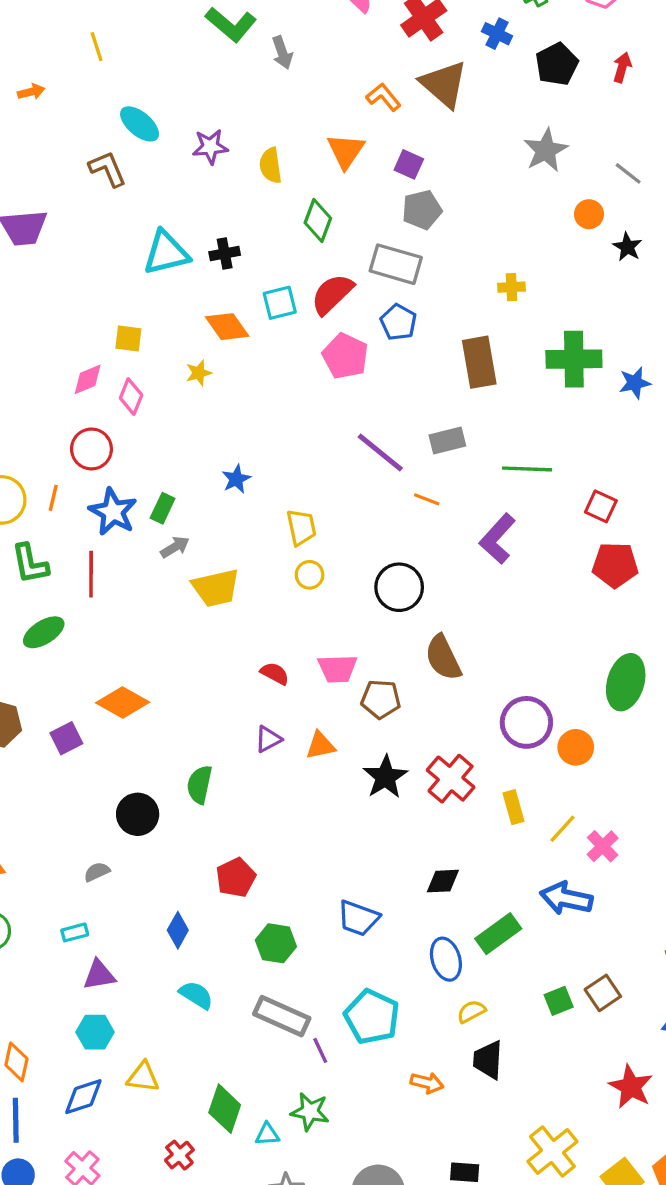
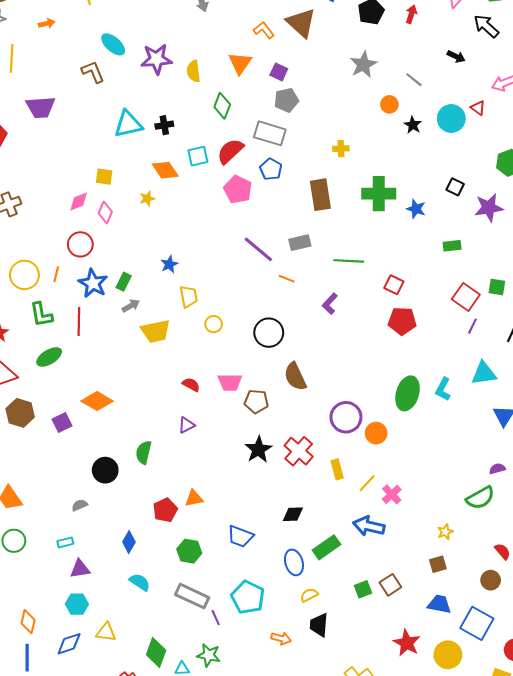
purple star: (210, 147) -> (157, 59), size x1.4
blue star: (635, 383) -> (416, 209), turned 30
yellow trapezoid: (301, 527) -> (189, 297), moved
purple L-shape: (497, 539) -> (330, 304), size x0.7
orange triangle: (320, 745) -> (194, 498), moved

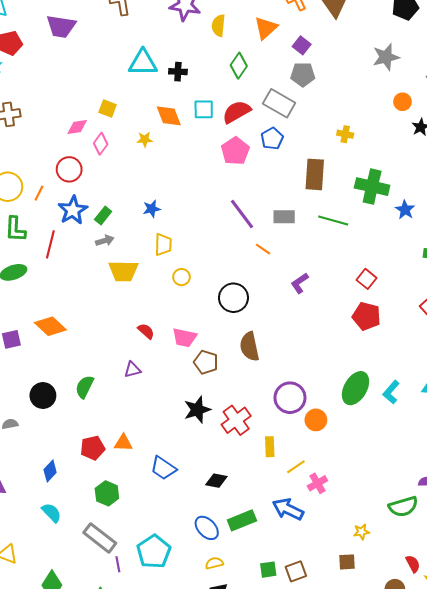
green line: (349, 261) -> (333, 220), moved
blue trapezoid: (240, 536) -> (163, 468), moved
blue ellipse: (294, 562) -> (207, 528), turned -40

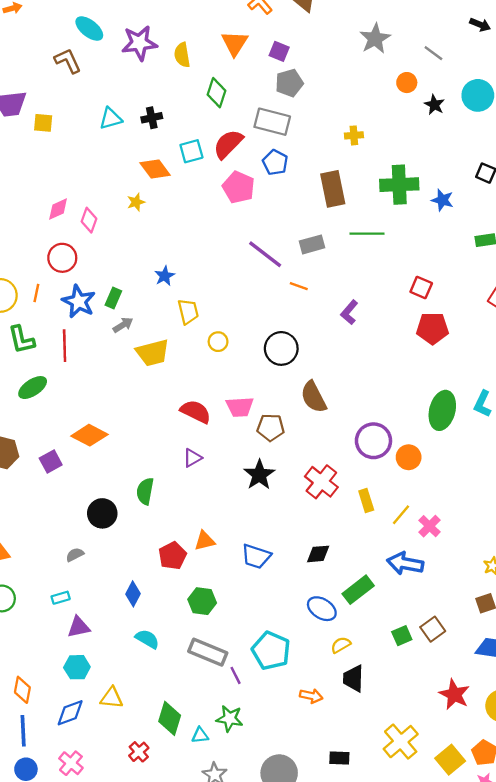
cyan triangle: (143, 63) -> (111, 119), size x0.7
yellow square: (108, 108) -> (43, 123), moved
red semicircle: (146, 331) -> (196, 412), size x1.5
black star: (197, 410) -> (259, 475), moved

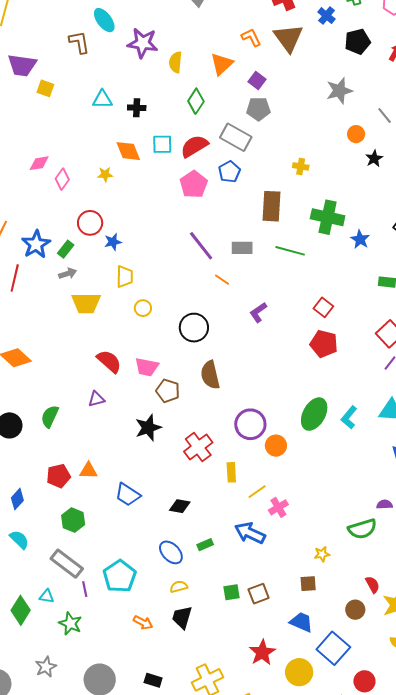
red circle: (62, 258) -> (90, 223), moved
green rectangle: (358, 590) -> (205, 545), size x0.6
cyan triangle: (200, 735) -> (47, 596), moved

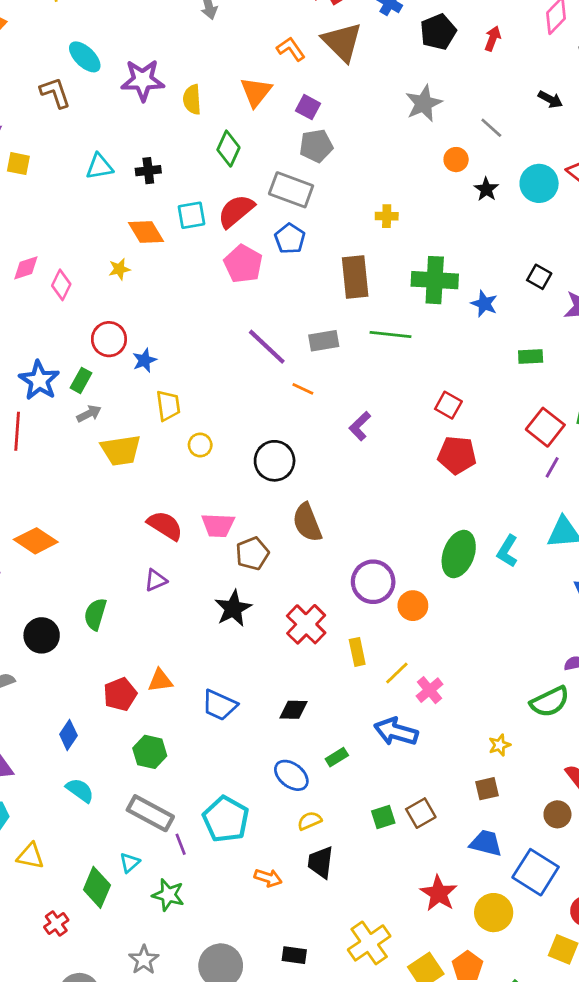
brown pentagon: (168, 391) -> (252, 553), turned -30
cyan triangle: (47, 596) -> (130, 863), turned -42

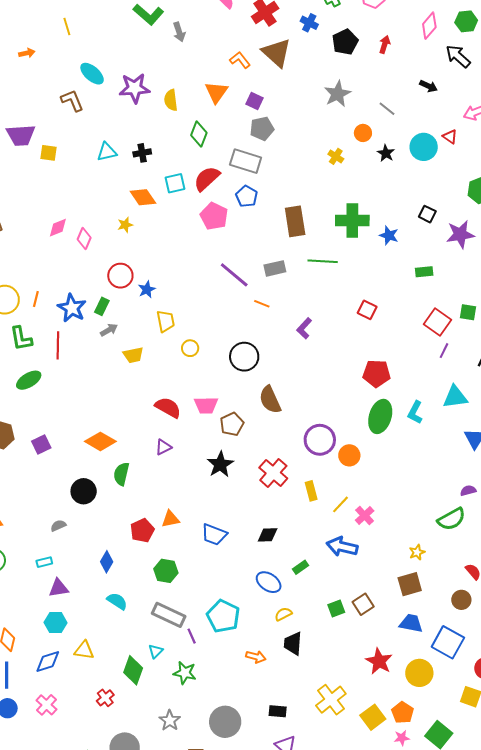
yellow cross: (387, 216) -> (336, 156), moved, turned 35
yellow trapezoid: (121, 450) -> (133, 355), size x0.7
red pentagon: (457, 455) -> (377, 373), moved
orange diamond: (36, 541) -> (100, 441), moved
brown square: (487, 789) -> (410, 584), size x1.4

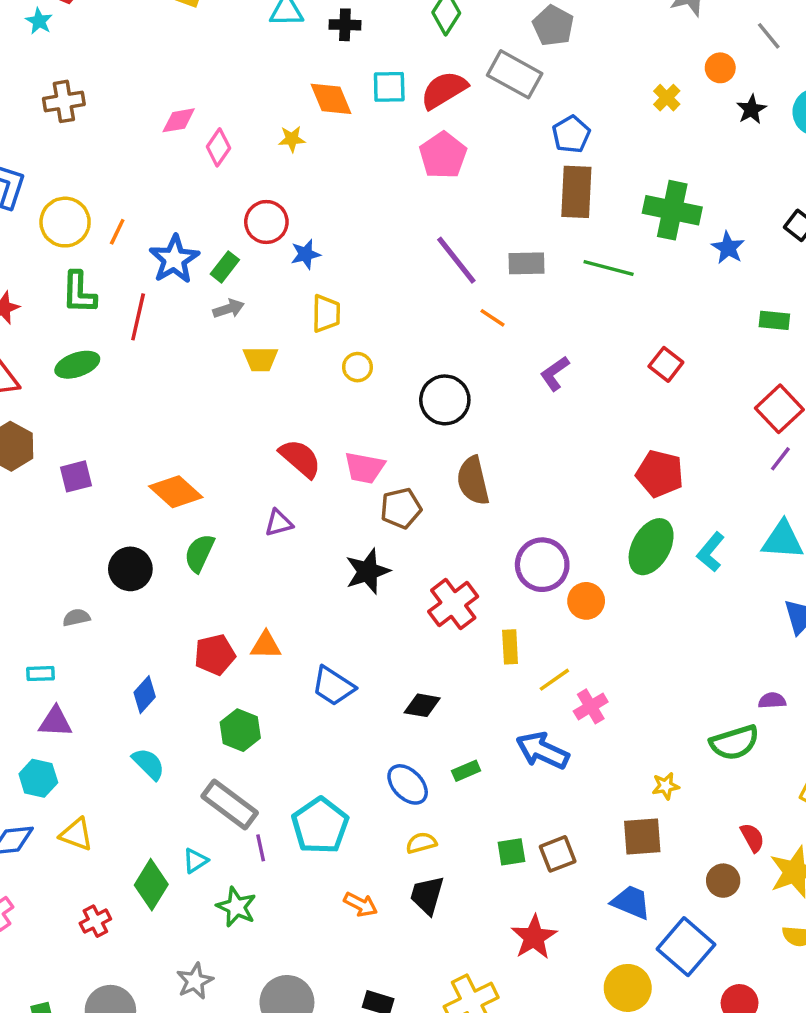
gray pentagon: (262, 129) -> (553, 26), turned 30
blue pentagon: (247, 196) -> (571, 134), moved
red star: (379, 661) -> (534, 937), moved

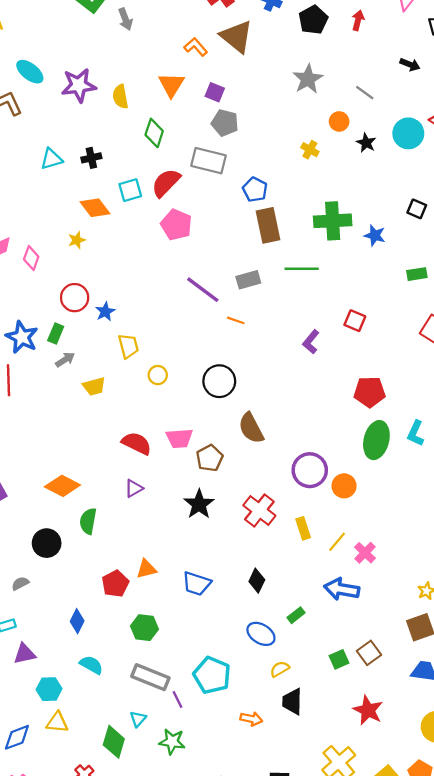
purple L-shape: (555, 373) -> (311, 342), moved
black diamond: (422, 705) -> (257, 581), turned -60
cyan hexagon: (38, 778) -> (49, 689), moved

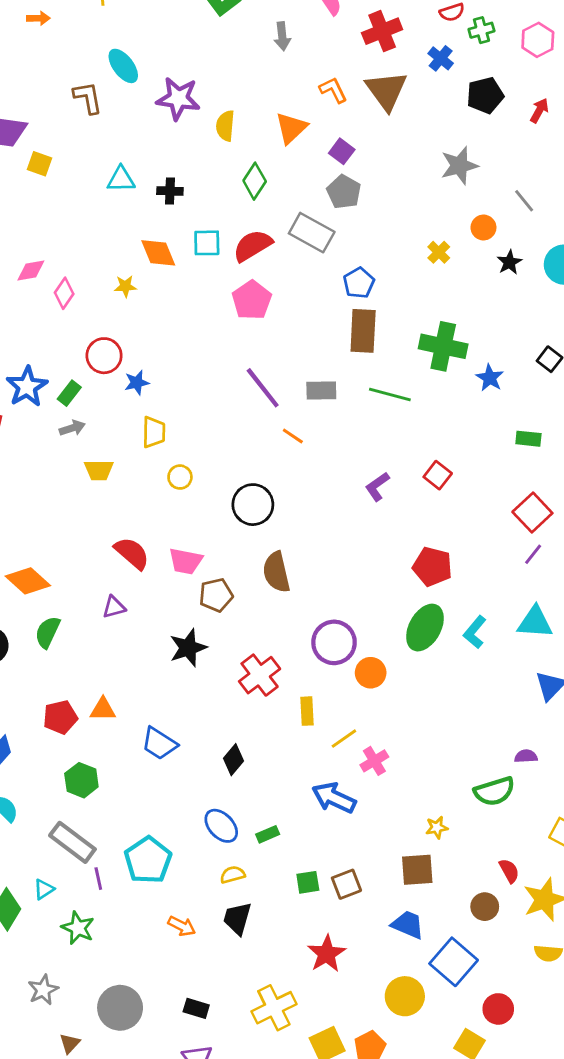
gray arrow: (125, 19) -> (282, 36), moved
green rectangle: (296, 615) -> (268, 834), moved

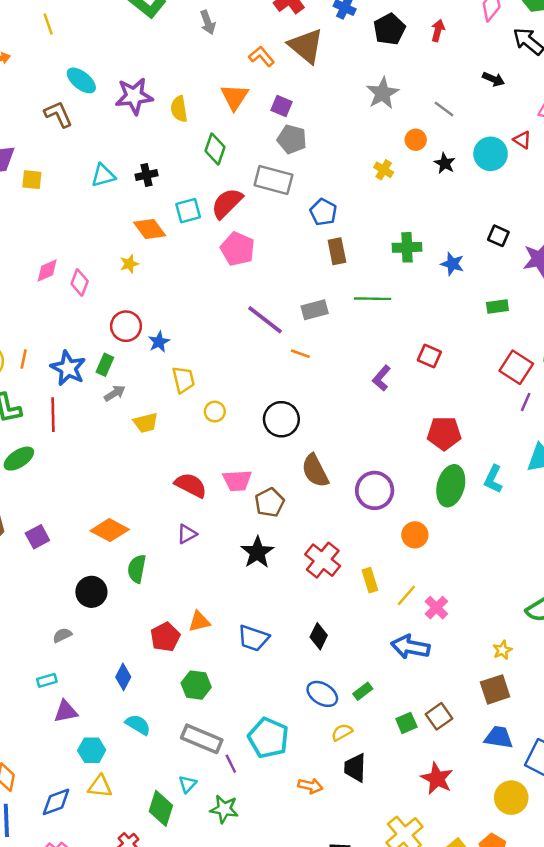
brown rectangle: (363, 331) -> (337, 251), size x0.7
green cross: (443, 346) -> (407, 247), size x0.7
purple circle: (334, 642) -> (375, 490), moved

